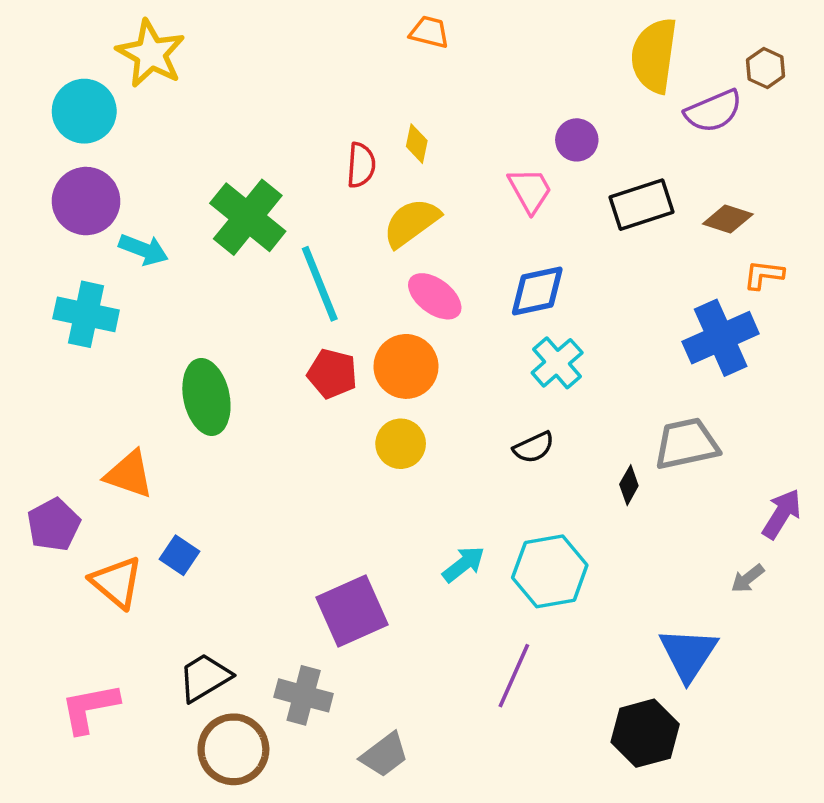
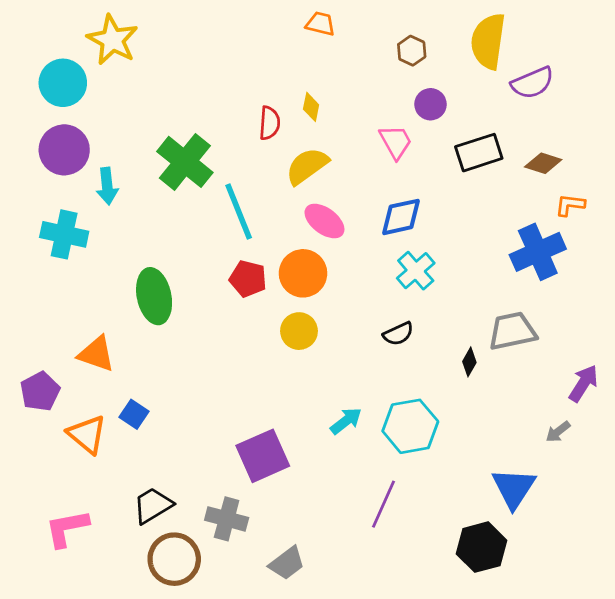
brown hexagon: (766, 68) -> (412, 51), moved
cyan arrow: (144, 250) -> (107, 186), turned 63

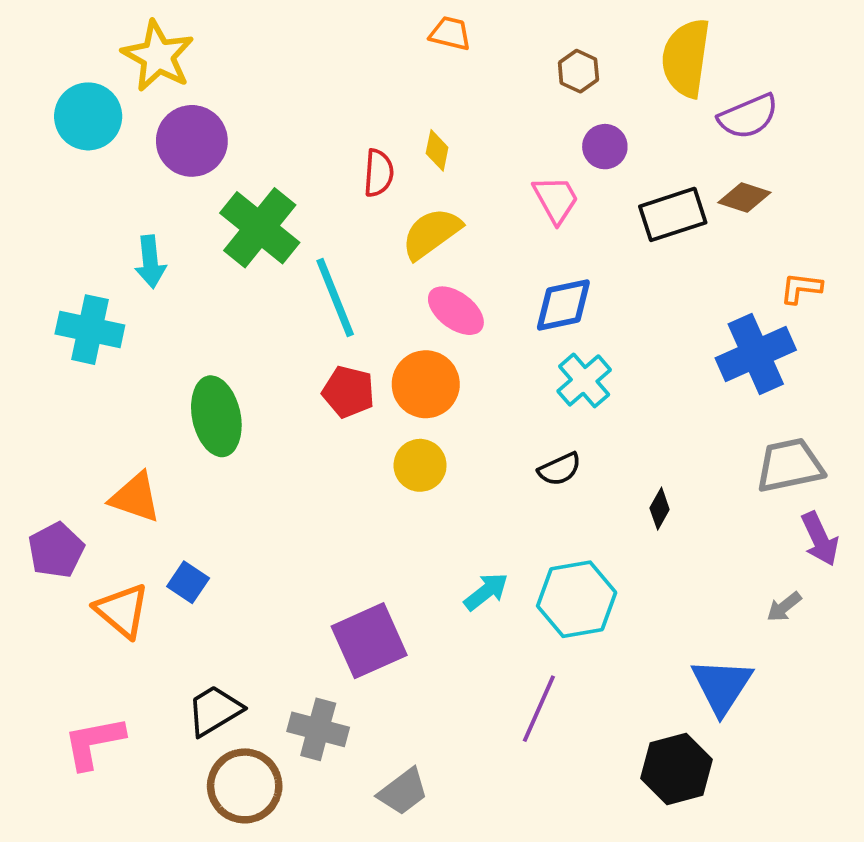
purple circle: (64, 150) -> (192, 141), moved
brown diamond: (543, 163) -> (744, 198), moved
gray trapezoid: (512, 331) -> (790, 465), moved
purple arrow: (583, 383) -> (820, 539), turned 123

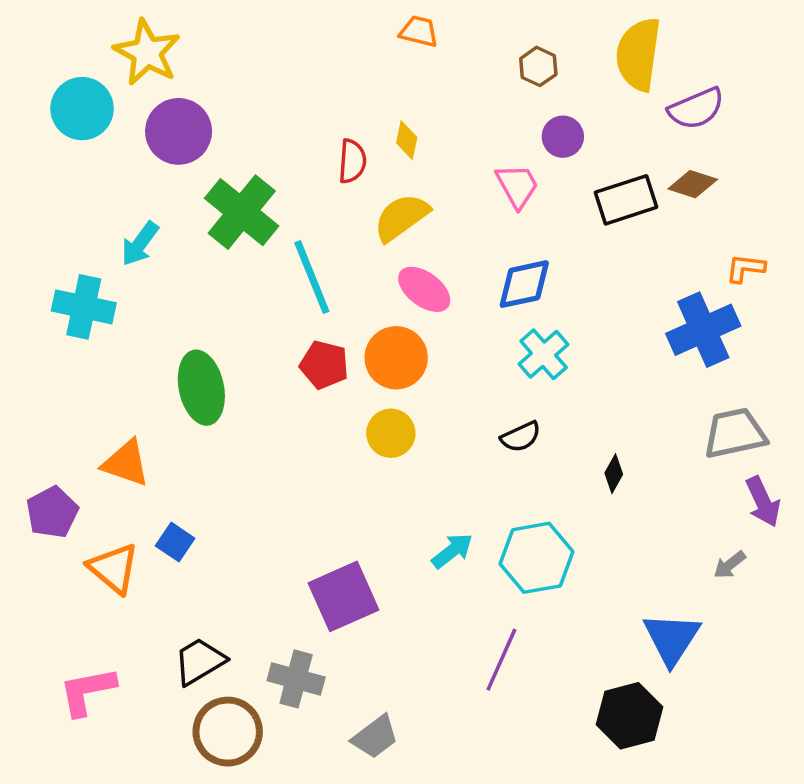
cyan arrow: (150, 262) -> (140, 244), turned 42

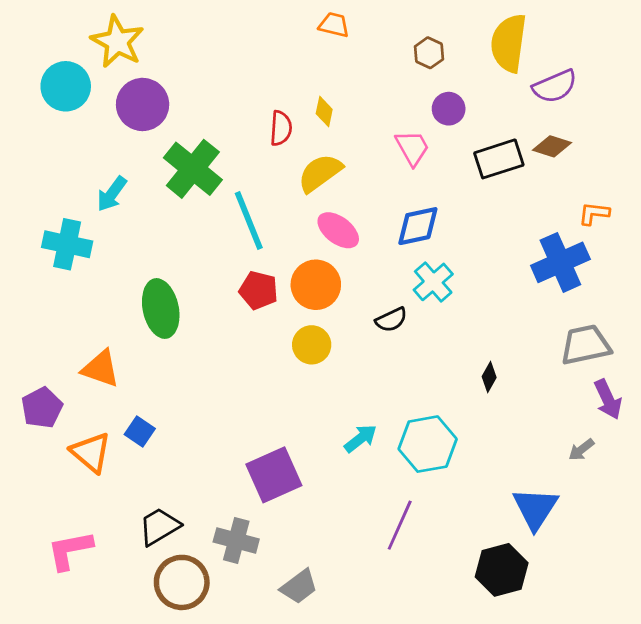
black semicircle: (521, 437) -> (391, 320), moved

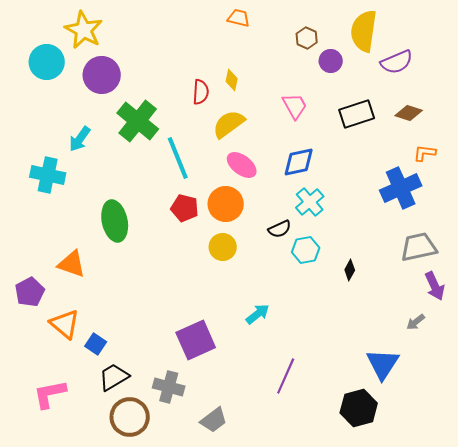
purple circle: (449, 109) -> (331, 61), moved
brown diamond: (552, 146) -> (409, 113), moved
blue square: (140, 431) -> (96, 344), moved
cyan hexagon: (428, 444) -> (306, 250), moved, size x0.7

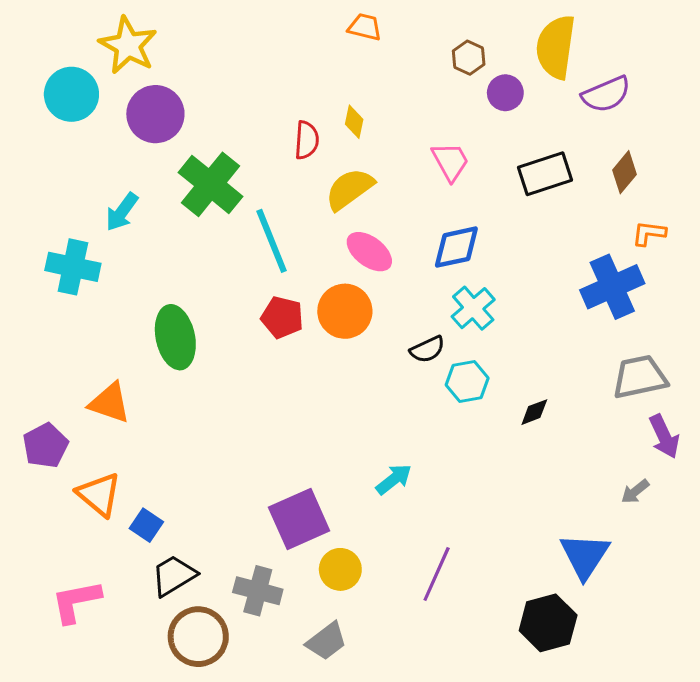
brown diamond: (409, 113) -> (624, 172), turned -68
yellow circle: (223, 247) -> (340, 569), moved
black diamond: (350, 270) -> (534, 412), turned 40

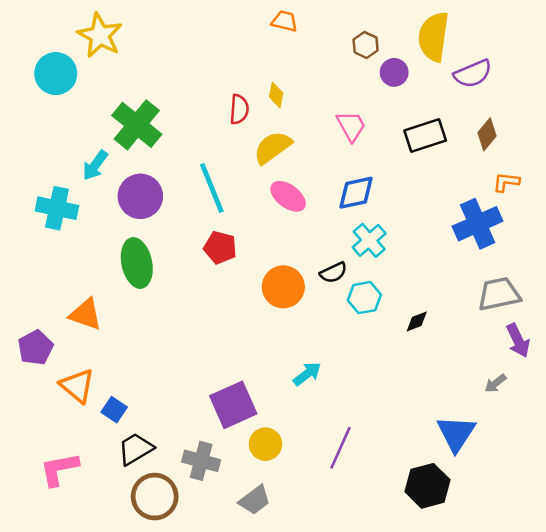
purple circle: (155, 114) -> (140, 196), moved
green cross: (210, 184) -> (137, 125), moved
orange circle: (345, 311) -> (283, 287), moved

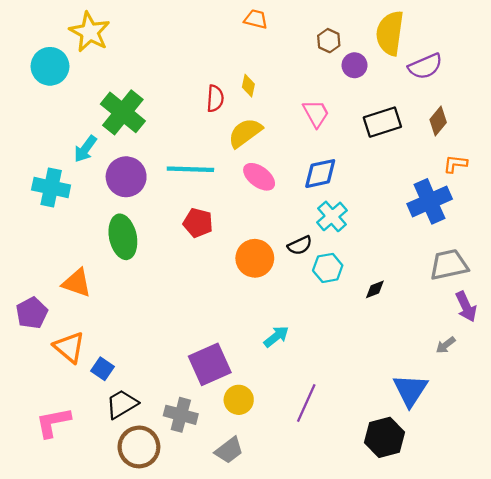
cyan line: (212, 188) -> (190, 169), turned -66

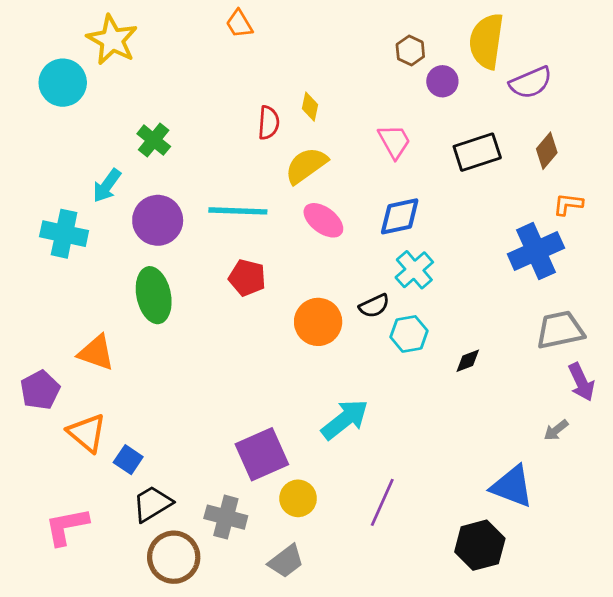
orange trapezoid: (256, 19) -> (239, 24), moved, turned -135
green cross: (123, 112) -> (154, 140), size x0.6
cyan arrow: (276, 337) -> (345, 419), size x1.5
blue triangle: (410, 390) -> (512, 486), turned -42

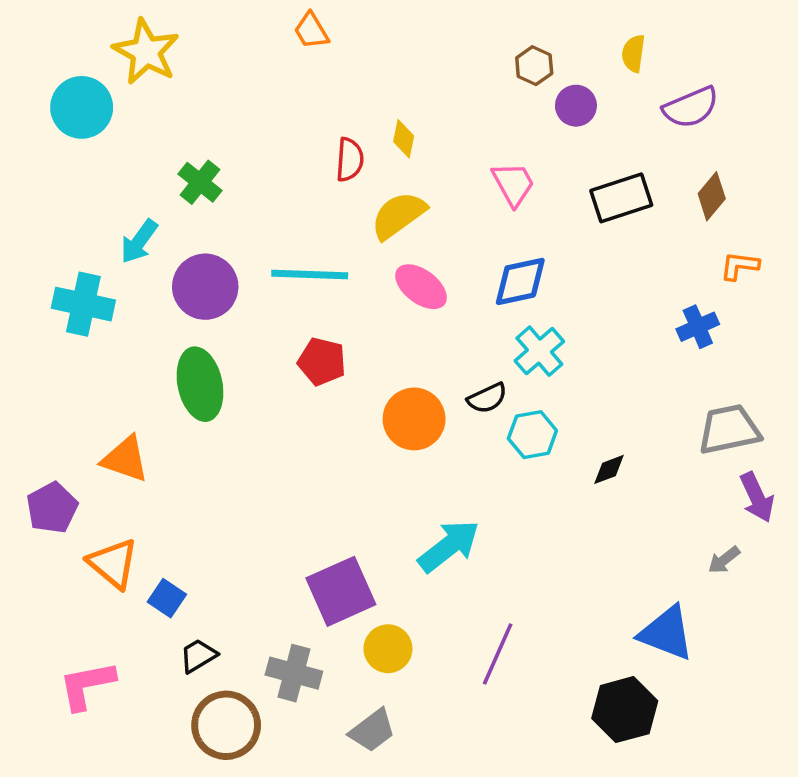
yellow semicircle: (487, 41) -> (633, 53), size x0.5
blue cross: (536, 251) -> (698, 327), size x0.6
black trapezoid: (152, 504) -> (198, 656), size x0.7

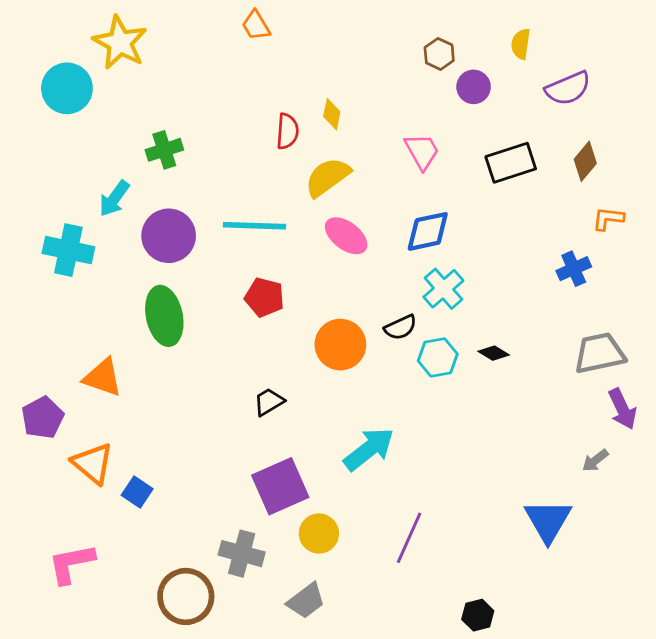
green cross: (200, 182) -> (164, 150), turned 33
black diamond: (609, 469) -> (494, 353), moved, turned 52
blue triangle: (666, 633) -> (548, 521), turned 39
black trapezoid: (198, 656) -> (269, 402), moved
black hexagon: (625, 710) -> (478, 615), moved, size x0.6

